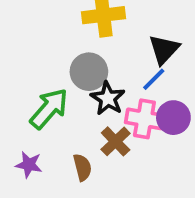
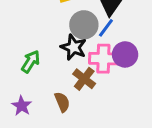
gray circle: (89, 72) -> (84, 25), moved
green arrow: (49, 109) -> (31, 62), size x0.7
purple star: (29, 165) -> (22, 106), turned 30

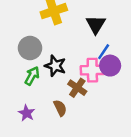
gray circle: (84, 25) -> (30, 48), moved
blue line: (106, 28) -> (104, 52), moved
black star: (74, 47) -> (55, 66), moved

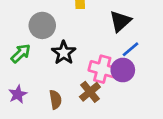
blue line: (104, 52) -> (131, 49), moved
green arrow: (32, 76) -> (21, 53), moved
brown cross: (77, 88) -> (90, 92), moved

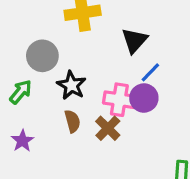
brown semicircle: (55, 100) -> (72, 121), moved

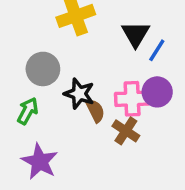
blue line: (150, 72) -> (157, 50), moved
brown semicircle: (72, 121) -> (95, 111), moved
purple star: (22, 141) -> (40, 161), size x1.5

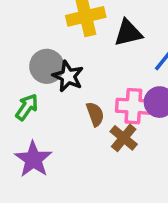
black triangle: (136, 34) -> (128, 33), moved, turned 40
black star: (79, 94) -> (68, 76), moved

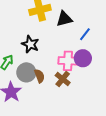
gray circle: (47, 66) -> (26, 72), moved
brown semicircle: (95, 114) -> (39, 76), moved

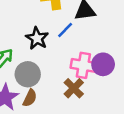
blue line: (85, 34) -> (65, 30), moved
brown semicircle: (39, 76) -> (30, 98), moved, turned 40

